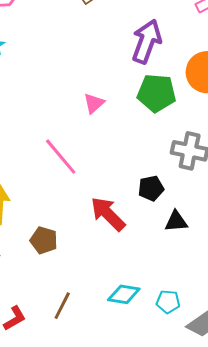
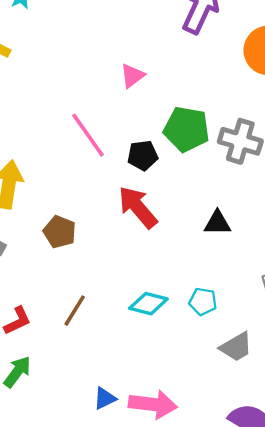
green pentagon: (156, 93) -> (186, 129), moved
black pentagon: (151, 188) -> (143, 155), moved
cyan pentagon: (168, 302) -> (203, 302), moved

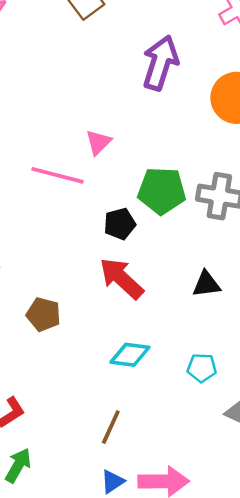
pink line: (88, 135) -> (57, 175), moved, turned -33
cyan diamond: (148, 304) -> (130, 355), moved
brown line: (75, 311) -> (111, 427), moved

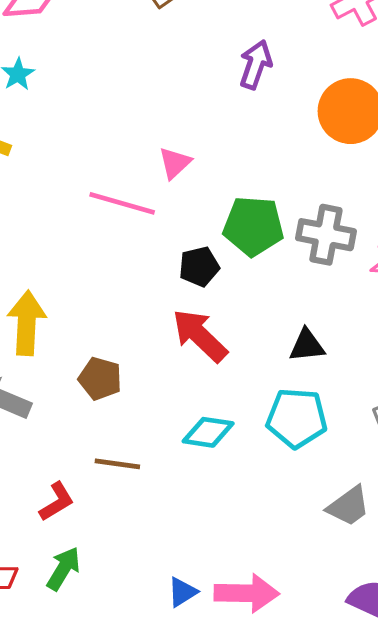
purple arrow: (160, 63) -> (256, 64), size x0.7
cyan pentagon: (202, 368) -> (297, 418), moved, size x1.6
brown line: (111, 427) -> (117, 464), moved, turned 72

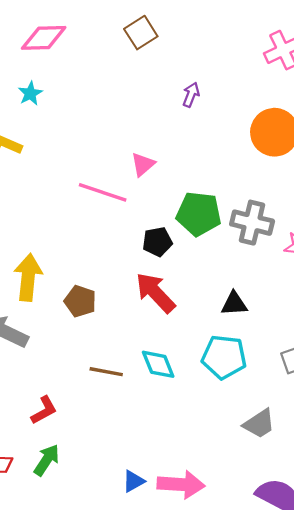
purple arrow: (256, 64) -> (191, 95), moved, size x0.7
brown pentagon: (100, 379) -> (80, 301), moved
cyan diamond: (208, 432) -> (158, 364), turned 57
brown line: (117, 464) -> (106, 372), moved

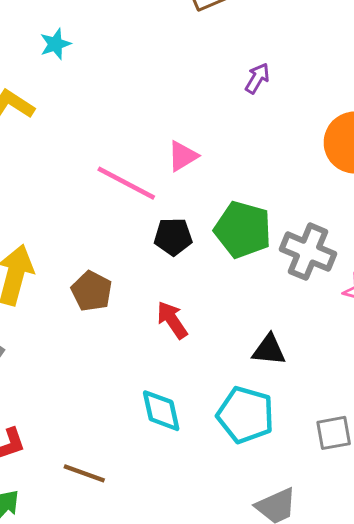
black pentagon: (157, 242) -> (173, 237), moved
red arrow: (155, 293) -> (172, 320), size x0.7
brown pentagon: (80, 301) -> (92, 291), moved
brown line: (106, 372) -> (84, 473), moved

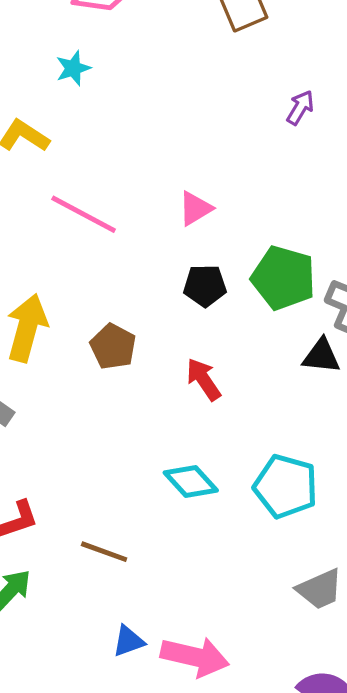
pink triangle: (183, 156) -> (195, 208), moved
pink line: (126, 183) -> (84, 214), moved
black triangle: (269, 350) -> (321, 356), moved
cyan diamond: (161, 411) -> (191, 481), turned -30

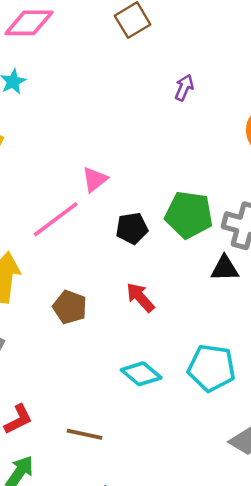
pink triangle: (195, 208) -> (95, 179), moved
pink line: (84, 214) -> (56, 219), moved, turned -57
brown pentagon: (113, 347) -> (70, 307), moved

